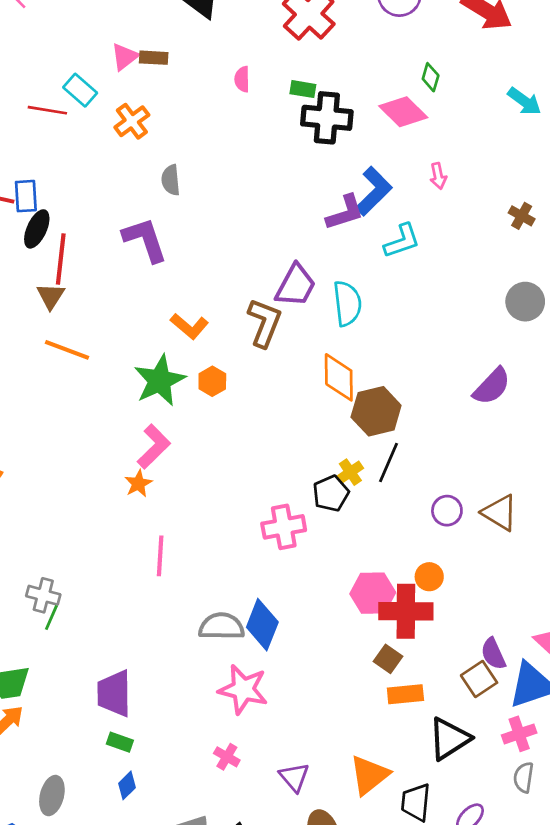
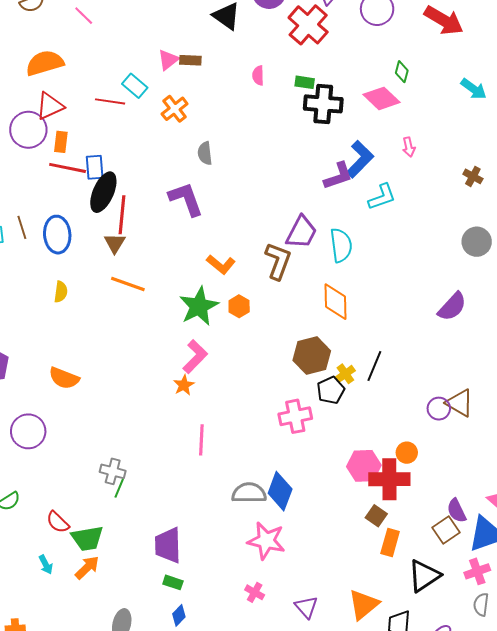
black ellipse: (37, 229) -> (103, 192), size x1.4
brown hexagon: (376, 411) -> (312, 356), moved
purple circle: (447, 511) -> (439, 409), moved
orange rectangle: (405, 694) -> (390, 543), turned -68

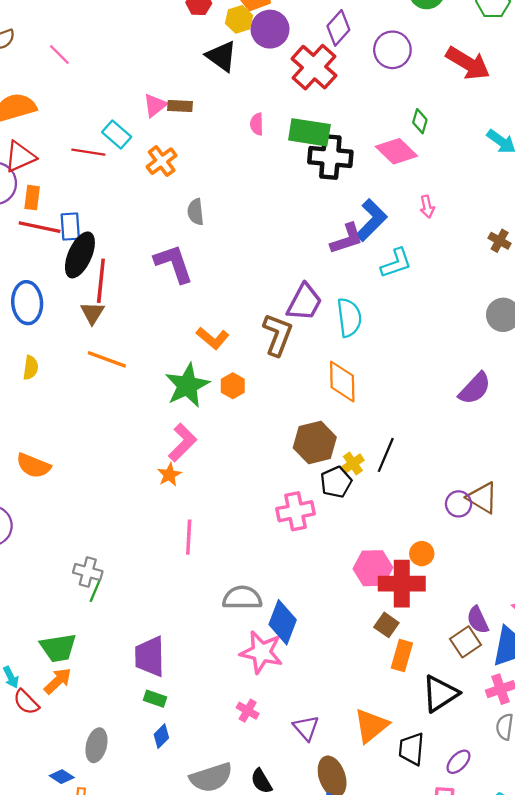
green rectangle: (305, 82) -> (309, 132), size x1.8
blue diamond: (280, 491) -> (283, 622), moved
red semicircle: (58, 522) -> (26, 702), moved

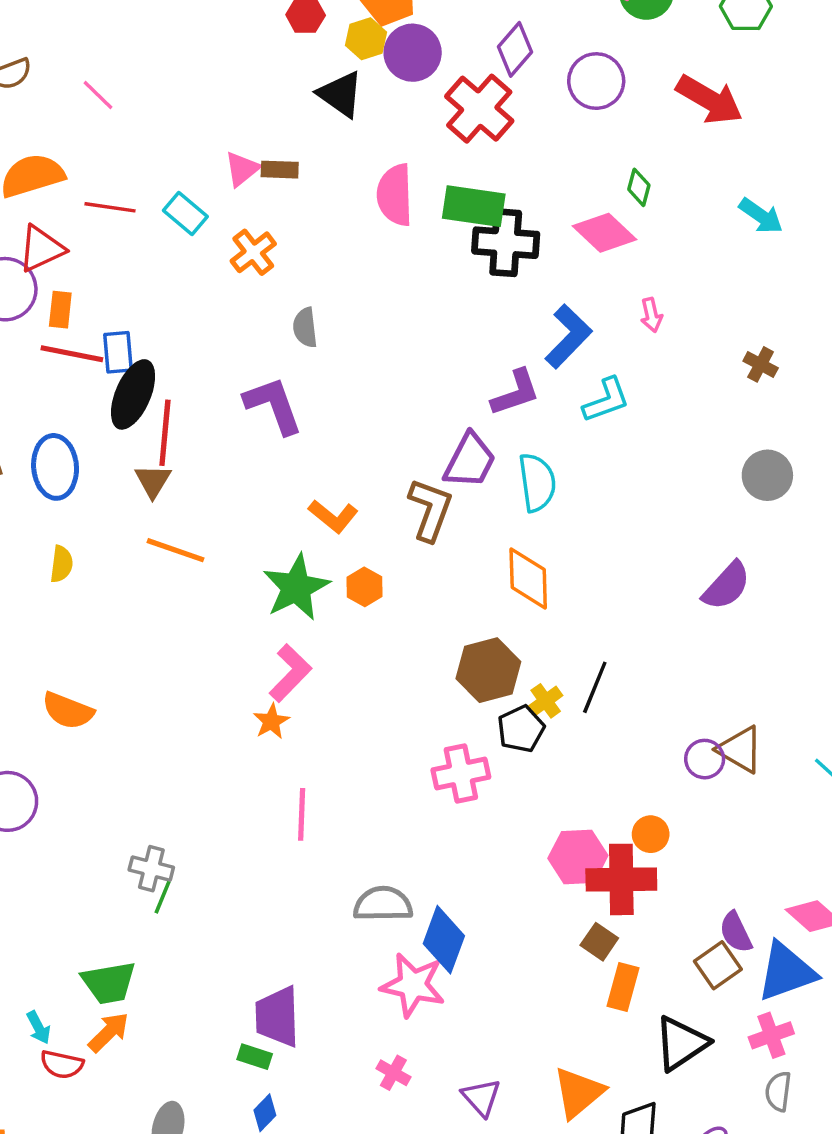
pink semicircle: (257, 124) -> (395, 195), size x1.8
red line: (88, 152) -> (110, 207), moved
purple L-shape: (347, 239) -> (515, 393), moved
purple trapezoid: (150, 656) -> (277, 1017), moved
red semicircle: (26, 702) -> (62, 1064), turned -32

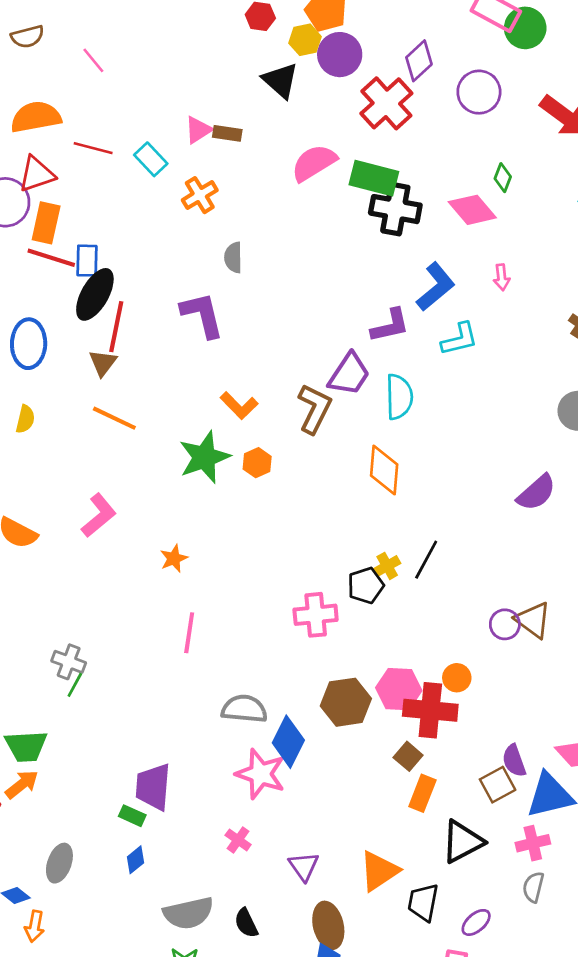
pink semicircle: (395, 195) -> (314, 163), turned 54
orange rectangle: (60, 310) -> (46, 223), size x1.4
brown hexagon: (488, 670) -> (346, 702), moved
pink L-shape: (290, 673) -> (99, 515), moved

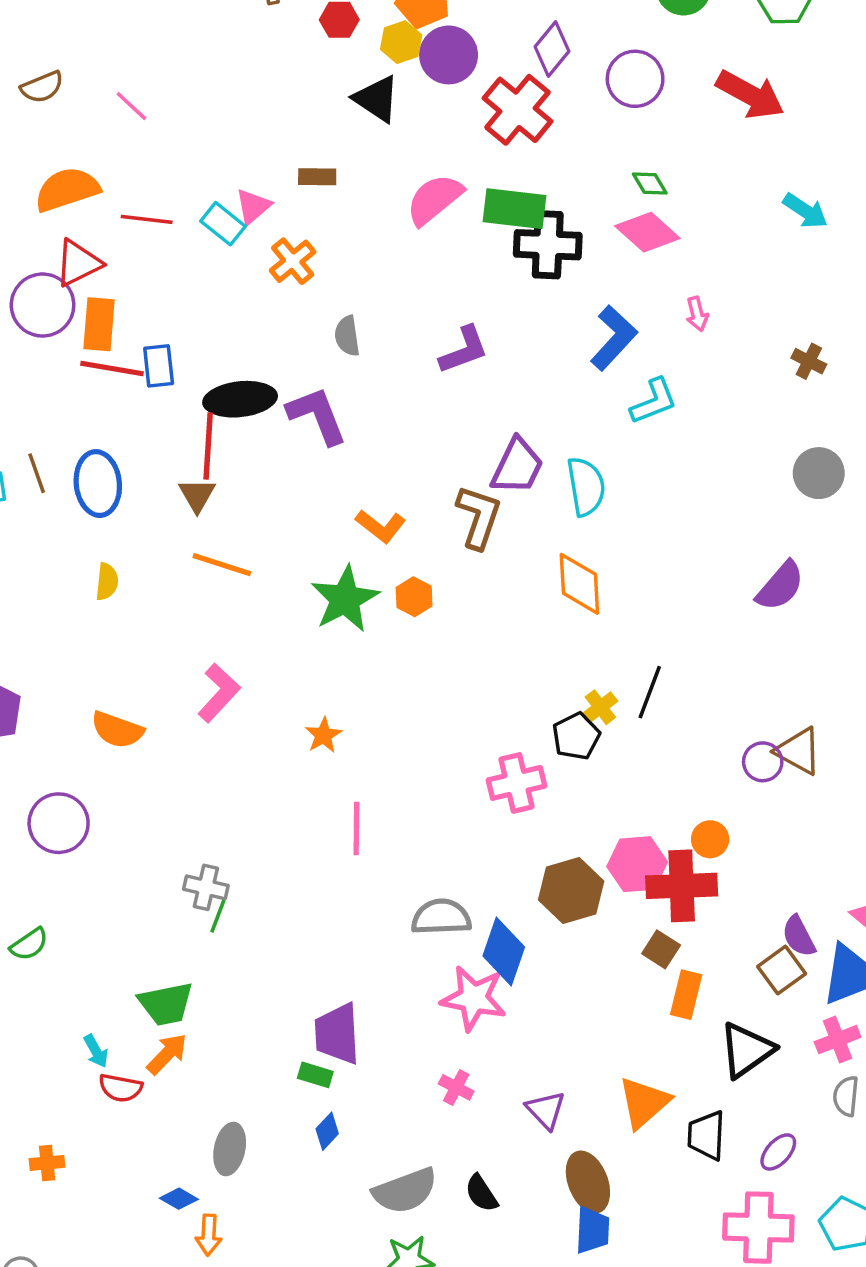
pink triangle: (198, 130) -> (253, 206), moved
green diamond: (503, 178) -> (650, 184), moved, turned -44
black ellipse: (95, 294) -> (240, 399), moved, turned 62
purple L-shape: (390, 326) -> (464, 350), moved

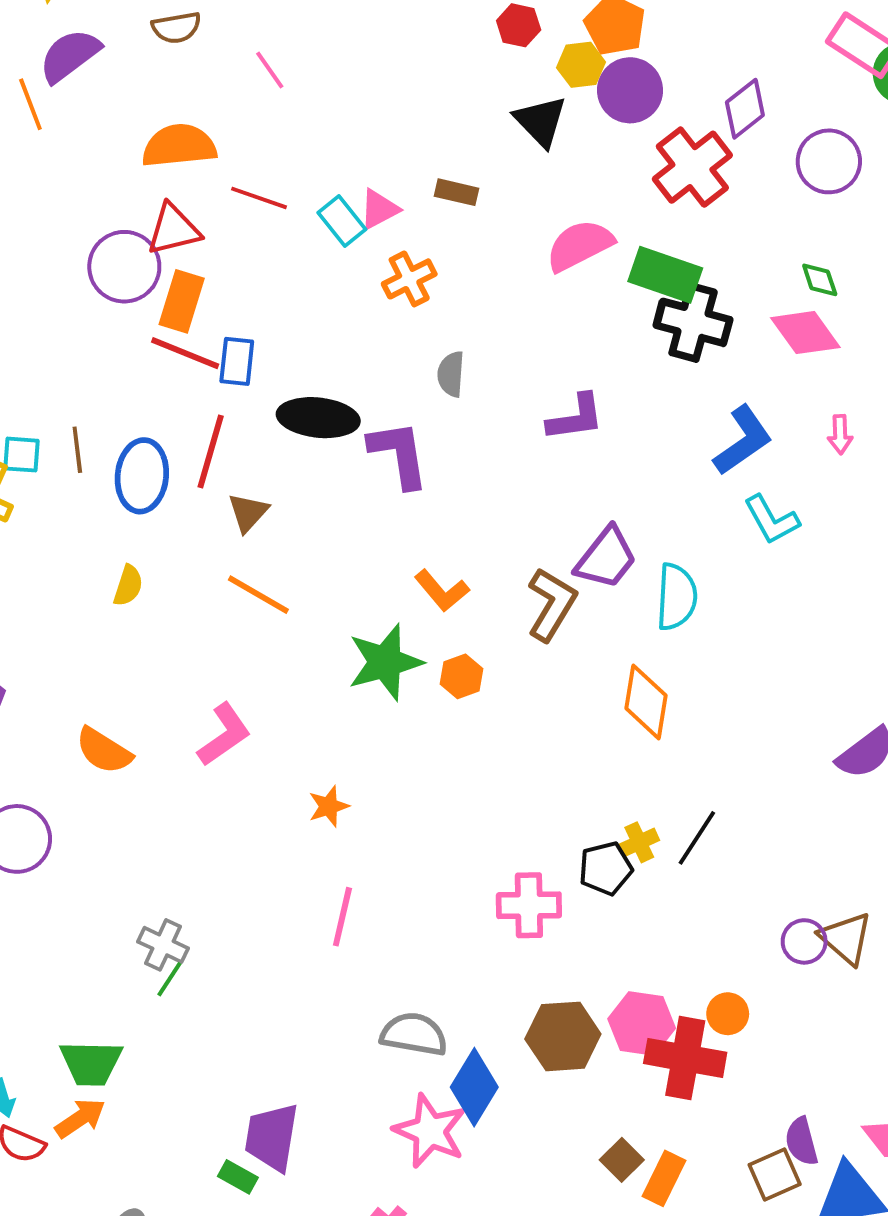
cyan L-shape: (654, 401) -> (771, 520), turned 70
red line: (208, 446) -> (211, 451), moved
brown square: (661, 949) -> (622, 1160), moved

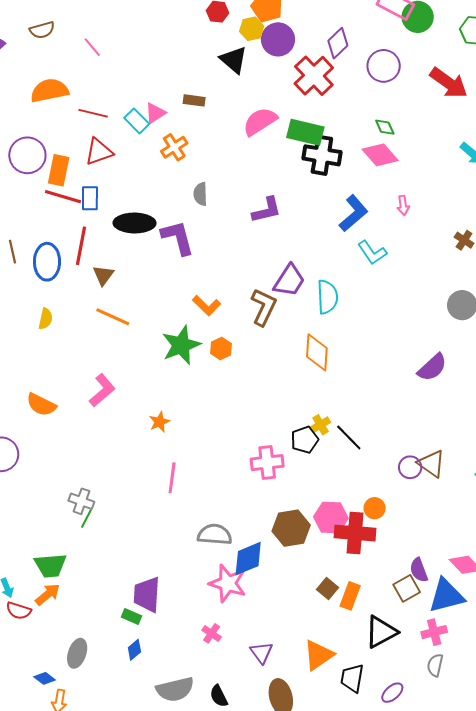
red triangle: (173, 229) -> (99, 152), moved
black line: (697, 838) -> (349, 437), moved, turned -72
blue diamond: (474, 1087) -> (248, 559), turned 42

